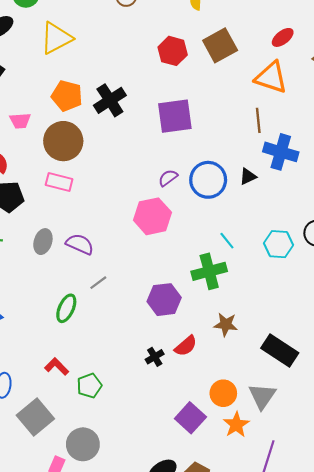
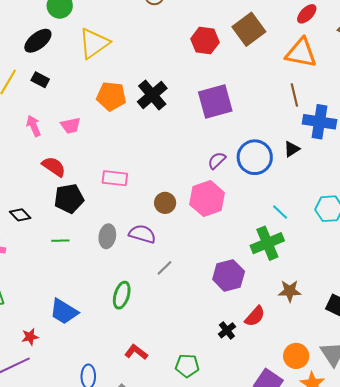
brown circle: (63, 141) -> (165, 203), moved, size x0.6
green ellipse: (66, 308) -> (122, 295), moved
green pentagon: (89, 386) -> (187, 366), moved, turned 30

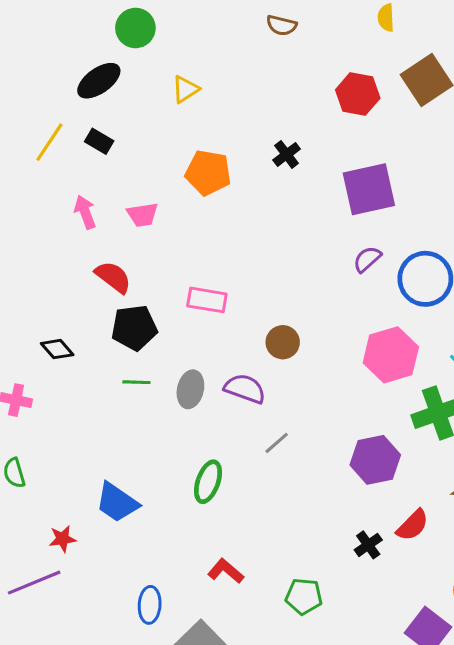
yellow triangle: (94, 43) -> (185, 89), size x0.6
black cross: (152, 95) -> (287, 154), moved, size x0.6
purple semicircle: (217, 160) -> (367, 259), moved
pink hexagon: (207, 199) -> (391, 355), moved
green line: (60, 241) -> (136, 382), moved

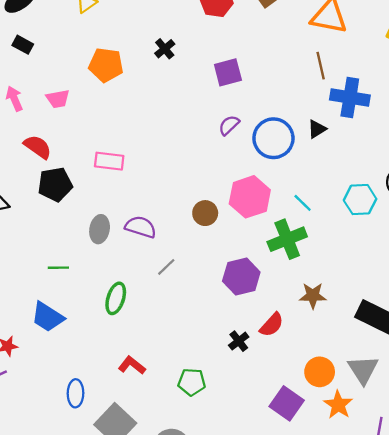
purple square: (369, 189) -> (228, 72), size x0.7
brown circle: (283, 342) -> (205, 213), moved
green line: (136, 382) -> (58, 268), moved

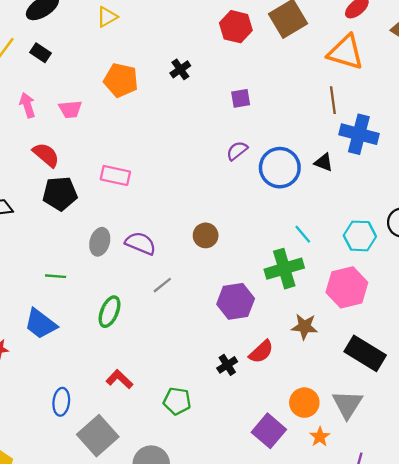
purple square: (228, 72) -> (241, 98), size x0.7
black triangle: (317, 129) -> (324, 162), turned 48
pink hexagon: (250, 197) -> (347, 287), moved
orange star: (338, 405) -> (320, 437), size x0.7

